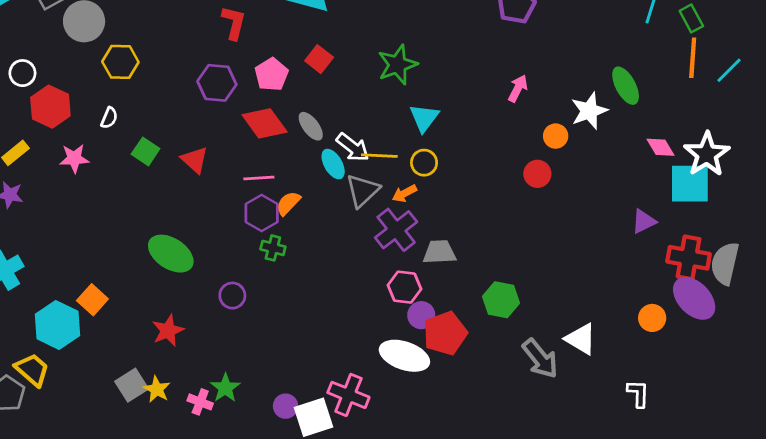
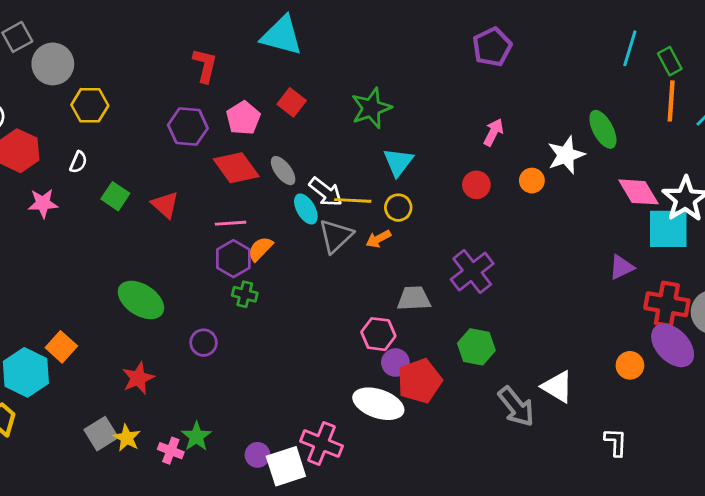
pink diamond: (661, 147) -> (638, 192), size x1.4
red circle: (537, 174) -> (476, 185), moved
purple cross: (396, 230) -> (472, 272), moved

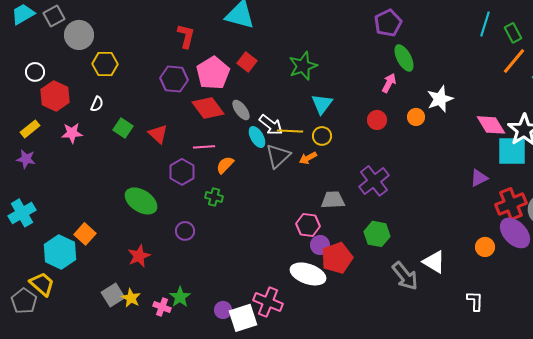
orange line: (671, 101) -> (514, 61), turned 36
pink pentagon: (243, 118) -> (213, 73), size x1.4
green ellipse: (603, 129) -> (404, 58), moved
purple hexagon: (233, 259) -> (182, 172), moved
red cross: (667, 304) -> (511, 204), turned -32

